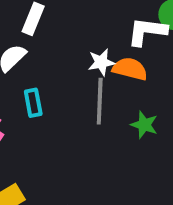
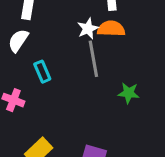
green star: (144, 125) -> (129, 93), moved

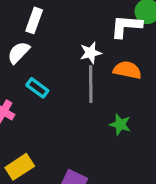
orange semicircle: (111, 29) -> (127, 70), moved
cyan rectangle: (42, 72) -> (37, 88), turned -40

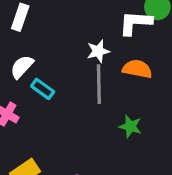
white rectangle: (34, 20) -> (20, 17), moved
white semicircle: (19, 53) -> (22, 67), moved

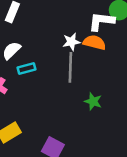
orange semicircle: (137, 69) -> (94, 43), moved
cyan rectangle: (43, 89) -> (27, 69), turned -54

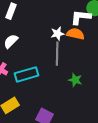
cyan rectangle: (27, 69) -> (26, 74), moved, size x1.6

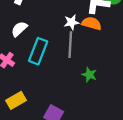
cyan rectangle: (26, 74) -> (38, 51), moved, turned -55

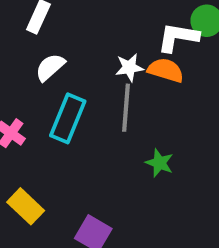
white semicircle: (19, 29) -> (50, 67), moved
yellow rectangle: (16, 100) -> (26, 206), turned 72

